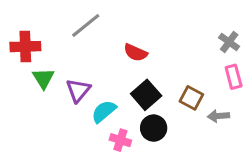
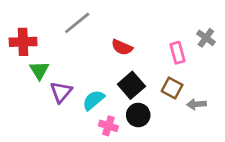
pink rectangle: (234, 77) -> (177, 53), moved
purple triangle: (78, 90) -> (61, 92), moved

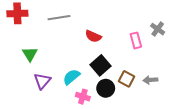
gray line: (77, 23) -> (59, 18), turned 30
red cross: (23, 42) -> (17, 13), moved
brown square: (172, 88) -> (126, 79), moved
purple triangle: (61, 92) -> (42, 81), moved

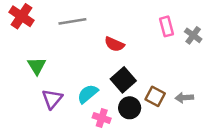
red cross: (17, 13) -> (22, 16), turned 36
pink rectangle: (136, 40) -> (166, 26), moved

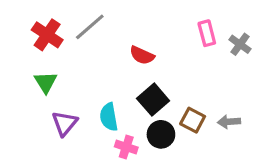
red cross: (22, 16) -> (47, 35), moved
gray line: (72, 21) -> (90, 27), turned -32
cyan semicircle: (88, 94) -> (109, 117), turned -60

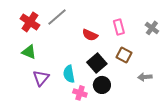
pink rectangle: (207, 33) -> (119, 27), moved
green triangle: (46, 82) -> (29, 52), turned -35
brown square: (193, 120) -> (124, 55), moved

